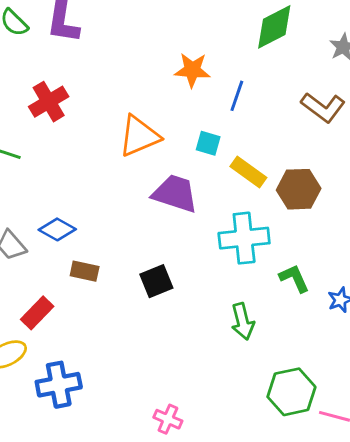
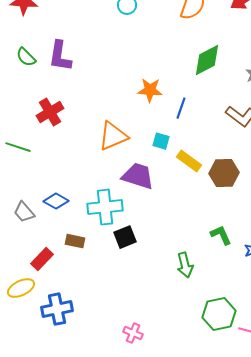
cyan cross: (244, 238) -> (105, 207), moved
brown rectangle: (85, 271) -> (75, 241), moved

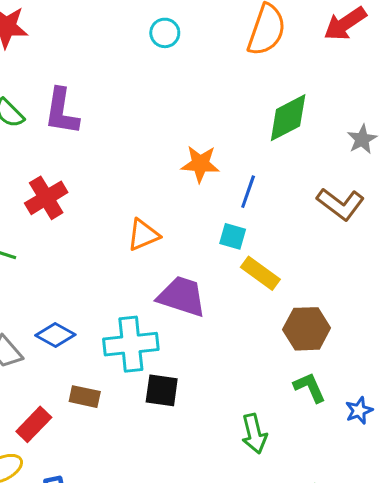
orange triangle: (113, 136) -> (143, 235), size x0.7
cyan square: (161, 141) -> (233, 236), moved
brown hexagon: (224, 173) -> (307, 329), moved
black square: (125, 237) -> (162, 390), turned 30

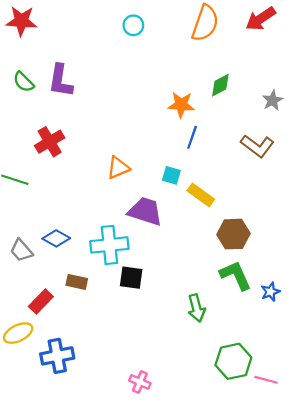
green diamond: (288, 118) -> (220, 85), size x0.7
orange star: (200, 164) -> (181, 105), moved
cyan square: (233, 236) -> (171, 175), moved
green L-shape: (310, 387) -> (236, 275), size x1.4

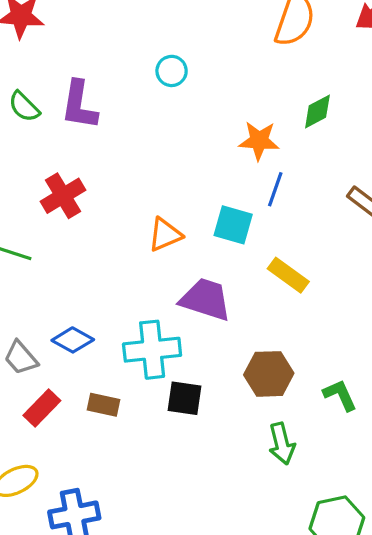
cyan circle: (133, 25) -> (172, 71), moved
cyan square: (171, 175) -> (233, 225), moved, size x1.4
brown hexagon: (233, 234) -> (269, 374), moved
green L-shape: (236, 275) -> (340, 395), size x0.7
red rectangle: (41, 302) -> (42, 408), moved

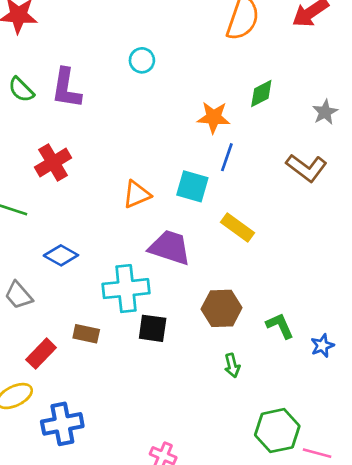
blue diamond: (73, 340) -> (61, 255), moved
red rectangle: (42, 408) -> (41, 354), moved
green arrow: (282, 444) -> (232, 366), size x0.7

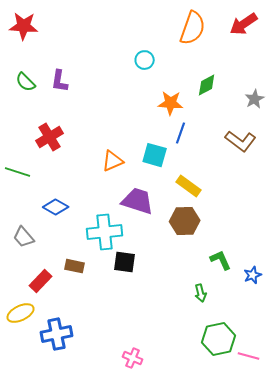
cyan circle: (142, 60) -> (145, 60), moved
purple L-shape: (66, 88) -> (60, 81), size x0.7
brown hexagon: (222, 308) -> (185, 221), moved
green arrow: (232, 366) -> (201, 293), moved

